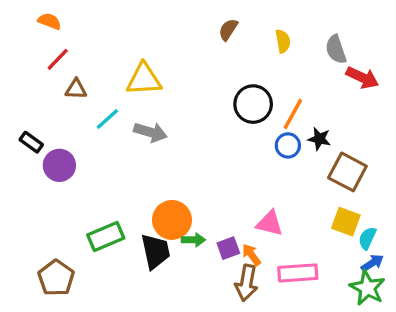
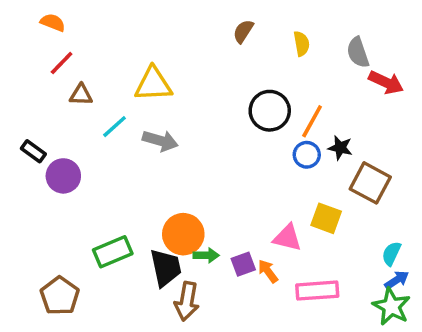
yellow square: (346, 222) -> (326, 218), moved
brown arrow: (246, 283) -> (187, 301), moved

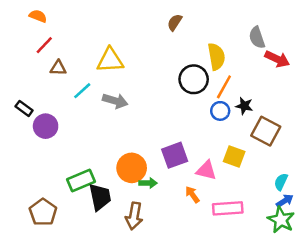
yellow semicircle: (301, 44) -> (216, 57), moved, size x1.5
purple square: (243, 264) -> (175, 155), moved, size x1.5
black trapezoid: (166, 268) -> (100, 197), moved

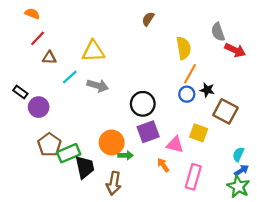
black circle: (194, 79) -> (143, 104), moved
pink rectangle: (228, 208) -> (193, 177), turned -70
brown pentagon: (43, 212) -> (49, 145), moved

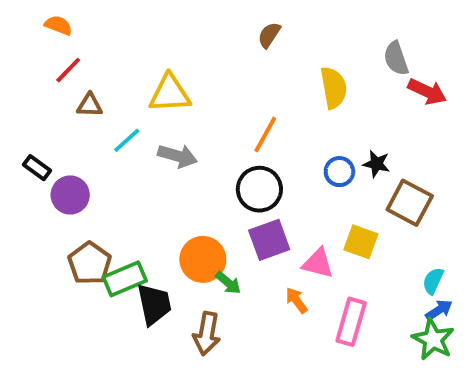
orange line: (190, 74) -> (265, 135), moved
green arrow: (126, 155) -> (228, 283), turned 40

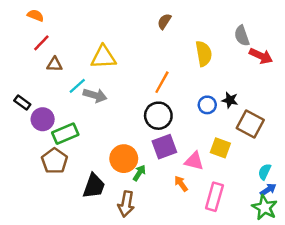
gray arrow: (177, 156) -> (95, 95), moved
green rectangle: (125, 279) -> (65, 134), moved
green arrow: (228, 283) -> (139, 173), turned -98
black trapezoid: (154, 304) -> (94, 186), turned 32

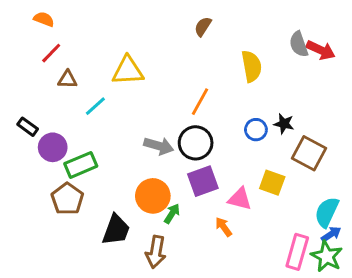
red arrow: (261, 56) -> (321, 50), moved
gray arrow: (95, 95) -> (159, 146), moved
cyan semicircle: (265, 172) -> (327, 212), size x1.5
pink rectangle: (214, 197) -> (297, 252), moved

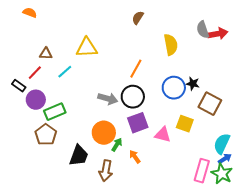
red arrow: (321, 50) -> (218, 34), turned -36
red line: (51, 53) -> (35, 73), moved
blue circle: (256, 130) -> (174, 88), size x1.5
orange arrow: (224, 227) -> (135, 157), moved

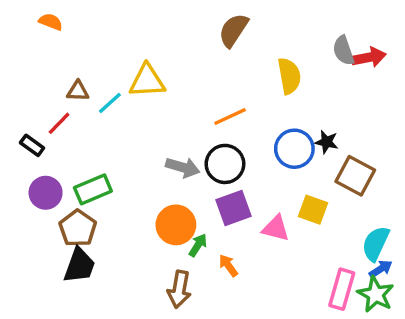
brown semicircle: (138, 18) -> (233, 30), size x1.5
orange line: (136, 69) -> (230, 117), turned 36
cyan line: (65, 72) -> (110, 103), moved
purple circle: (36, 100) -> (46, 193), moved
black trapezoid: (79, 156) -> (79, 266), moved

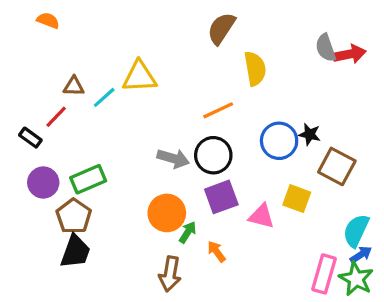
yellow semicircle: (289, 76) -> (255, 69), moved

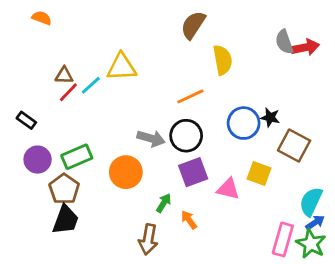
red line: (56, 117) -> (68, 92), moved
orange circle: (167, 213) -> (126, 172), moved

